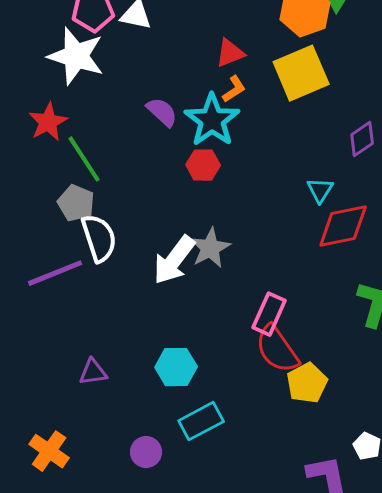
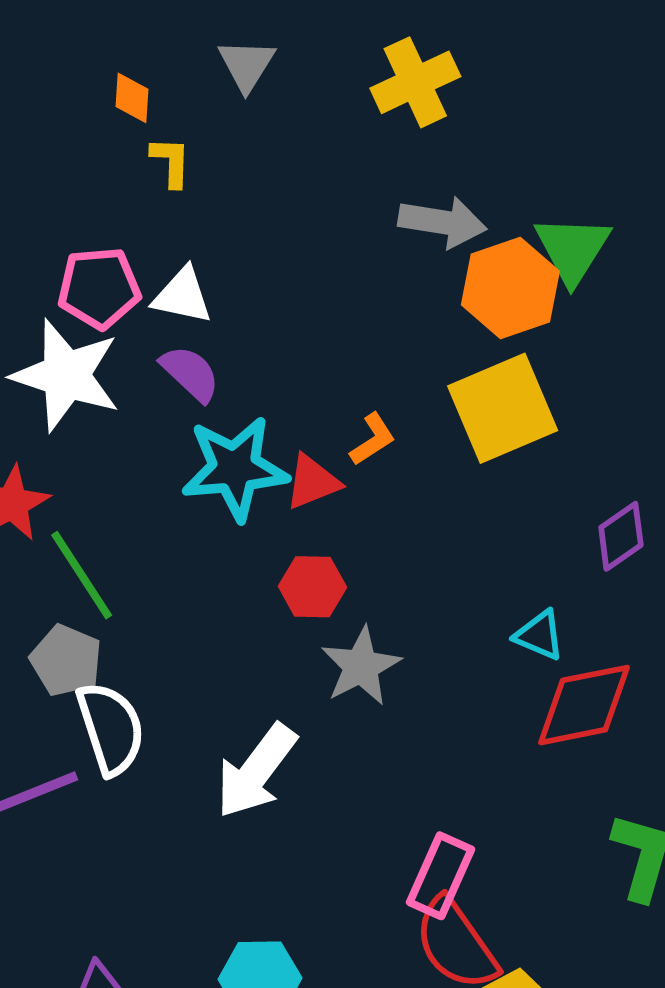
red triangle: (230, 53) -> (312, 482), moved
purple semicircle: (162, 112) -> (190, 373), moved
cyan star: (212, 120) -> (235, 468), moved, turned 30
cyan triangle: (320, 190) -> (539, 635), turned -40
gray star: (210, 248) -> (361, 666), moved

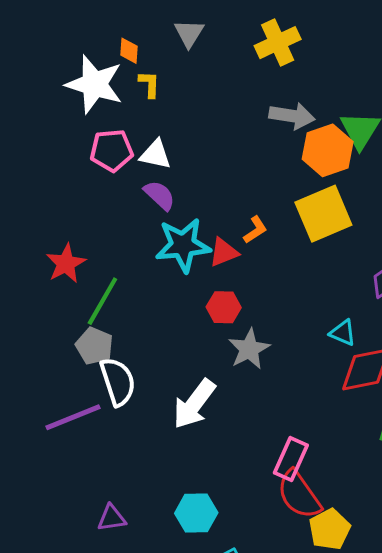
white star: (66, 375) -> (94, 84), moved
green line: (82, 575) -> (102, 301), turned 63

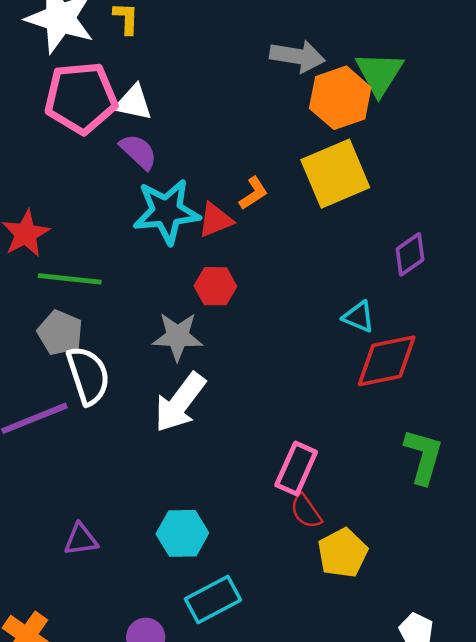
pink pentagon: (112, 150) -> (81, 98), size x1.4
green line: (102, 301) -> (70, 279), turned 66
gray star: (249, 349) -> (177, 336), moved, turned 30
red semicircle: (299, 495) -> (306, 511), size x0.6

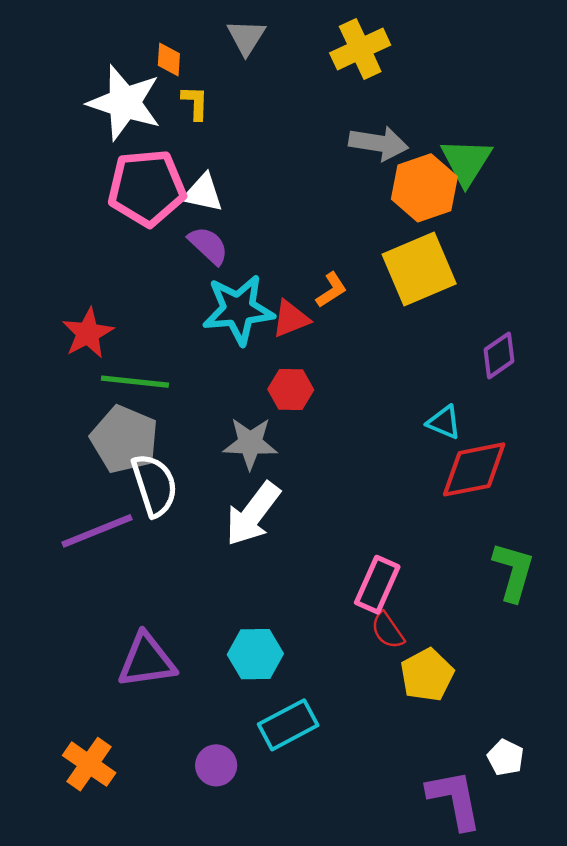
gray pentagon: (60, 333) -> (124, 439), size x1.4
purple triangle: (81, 539) -> (147, 661), size x1.6

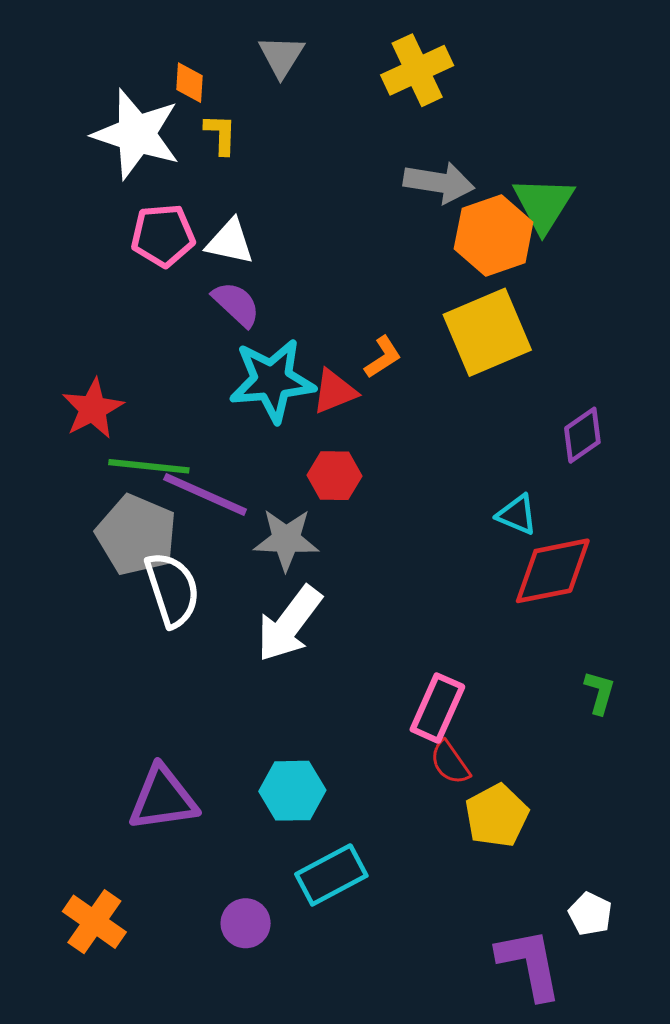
pink pentagon: (147, 188) -> (163, 235), size x0.7
purple line: (97, 531) -> (205, 494), moved, turned 46
green L-shape: (513, 572) -> (600, 692), size x0.6

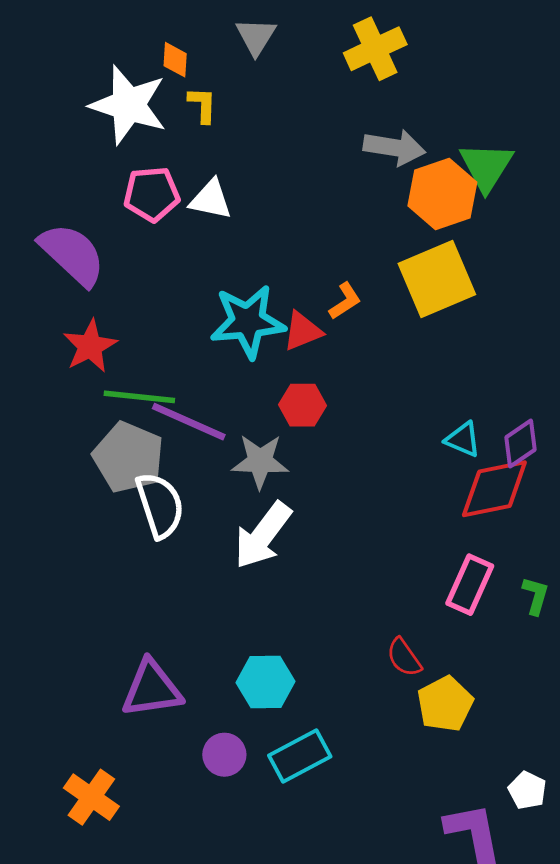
purple semicircle: (236, 304) -> (72, 254), moved, size x1.6
purple diamond: (582, 435) -> (520, 444), moved
pink rectangle: (437, 708) -> (470, 585), moved
purple circle: (246, 923) -> (224, 755), moved

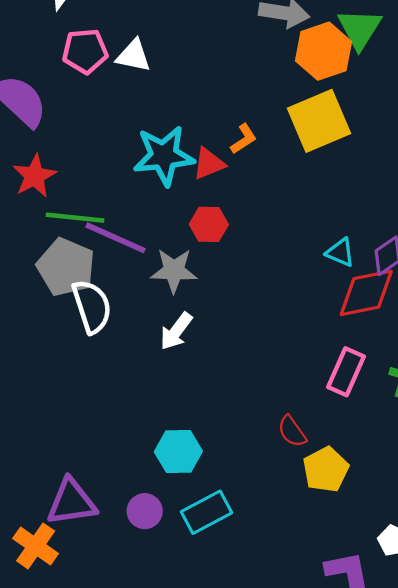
white arrow: (263, 535) -> (176, 331), size x0.7
purple triangle: (152, 689) -> (72, 502), moved

